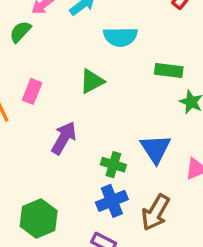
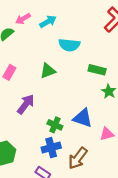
blue triangle: (156, 149) -> (83, 118), turned -45

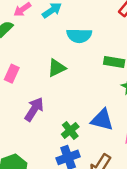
green cross: (55, 125) -> (70, 130), turned 32

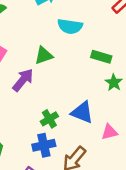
purple arrow: (34, 109) -> (23, 80), moved

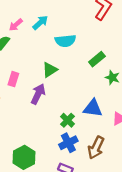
green rectangle: (101, 57) -> (97, 59), turned -42

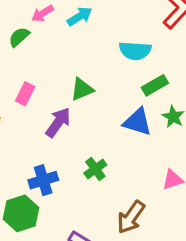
cyan semicircle: (65, 41) -> (135, 51), moved
blue triangle: (93, 108) -> (137, 122), moved
blue cross: (68, 143) -> (43, 180), moved

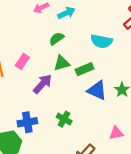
green semicircle: (19, 37) -> (57, 39), moved
green rectangle: (155, 85) -> (85, 69), moved
green cross: (95, 169) -> (64, 119), turned -32

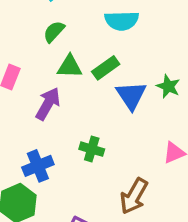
green triangle: (62, 63) -> (70, 67), turned 30
blue triangle: (97, 90) -> (131, 95), turned 45

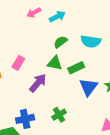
green semicircle: (54, 32) -> (60, 42), moved
green cross: (92, 149) -> (59, 115), turned 32

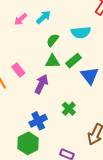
pink rectangle: (18, 63) -> (18, 70), turned -56

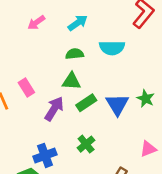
cyan arrow: (43, 17) -> (78, 23), moved
green semicircle: (53, 40) -> (75, 54), turned 40
green rectangle: (73, 61) -> (86, 103), moved

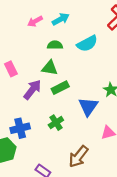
pink arrow: (36, 23) -> (35, 21), moved
cyan semicircle: (112, 48) -> (87, 44), turned -35
blue triangle: (117, 104) -> (88, 107), moved

